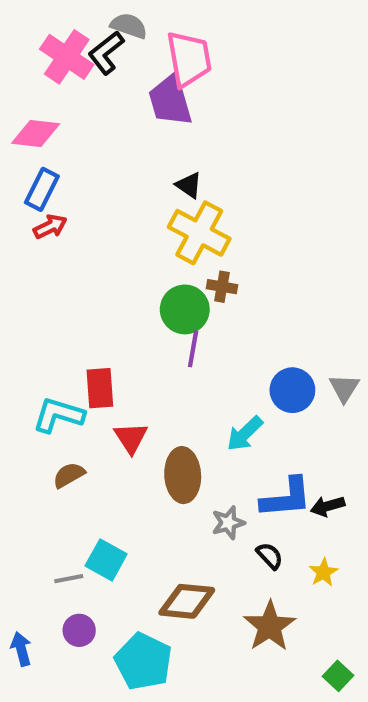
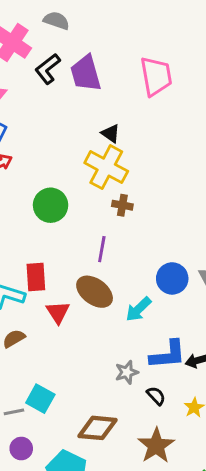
black L-shape: (106, 53) -> (48, 69), moved
pink trapezoid: (189, 59) -> (156, 76), moved
black triangle: (189, 185) -> (111, 133), moved
green circle: (185, 309) -> (51, 205), moved
brown ellipse: (183, 475) -> (95, 292), moved, turned -51

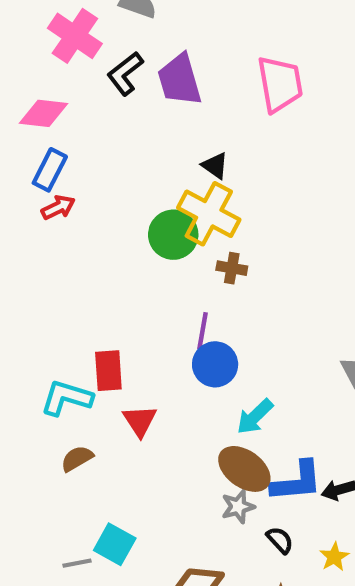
green circle: (51, 205) -> (173, 235), moved
blue circle: (172, 278) -> (215, 364), moved
brown ellipse: (95, 292) -> (244, 469), moved

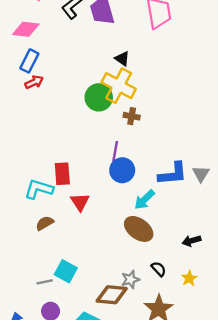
blue L-shape: (297, 482) -> (173, 174), moved
gray star: (238, 507) -> (130, 279), moved

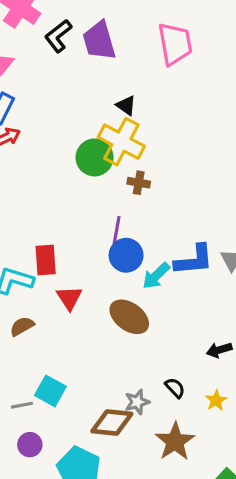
cyan arrow: (145, 200) -> (156, 276), moved
brown ellipse: (139, 229) -> (129, 317), moved

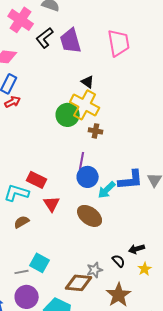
red rectangle: (46, 260) -> (37, 180), turned -60
black arrow: (219, 350) -> (137, 249), moved
purple circle: (30, 445) -> (27, 297), size x1.5

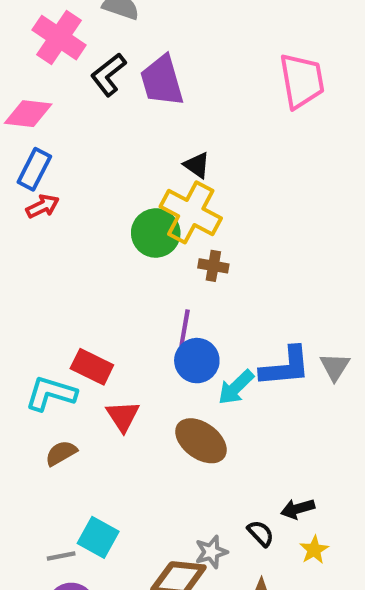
pink trapezoid: (119, 43) -> (302, 81), moved

